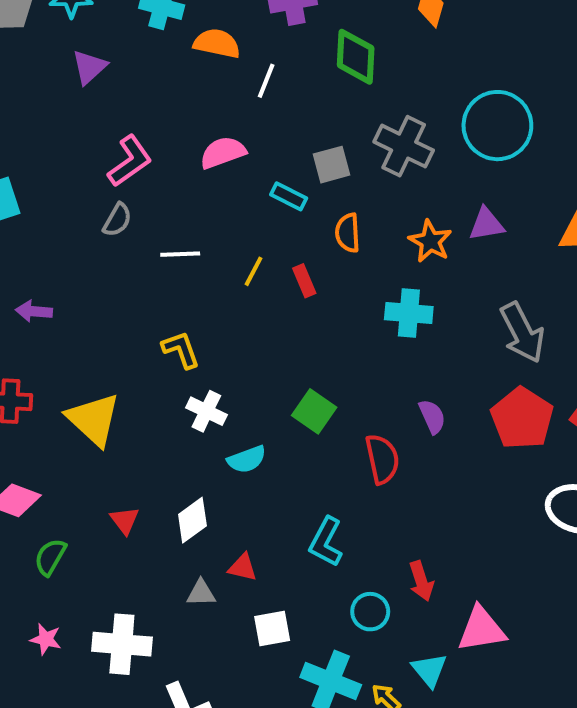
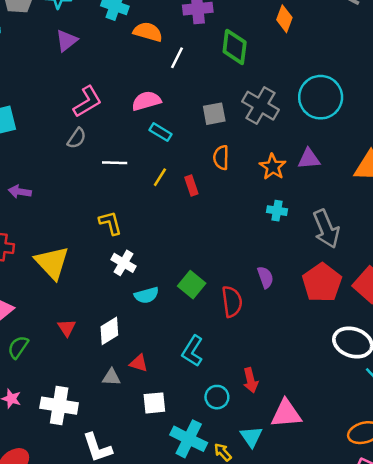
cyan rectangle: (289, 196) -> (161, 132), moved
cyan cross: (409, 313) -> (277, 211), moved, size x0.7
green square: (314, 411) -> (192, 285), moved

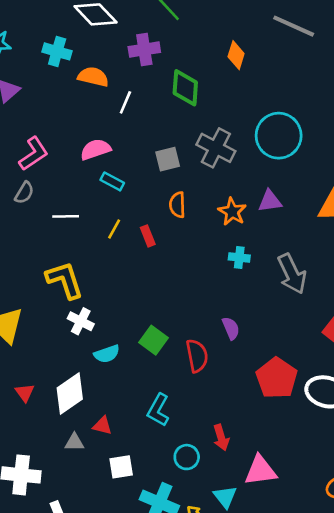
yellow L-shape: (110, 223) -> (65, 280), size x1.5
red pentagon: (322, 283) -> (277, 378), moved
white diamond: (109, 331) -> (70, 394), size x1.4

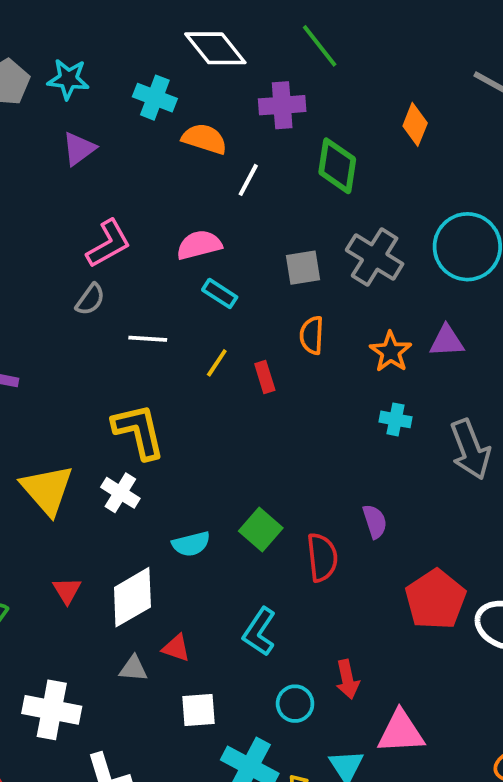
white cross: (81, 321) -> (120, 493), moved

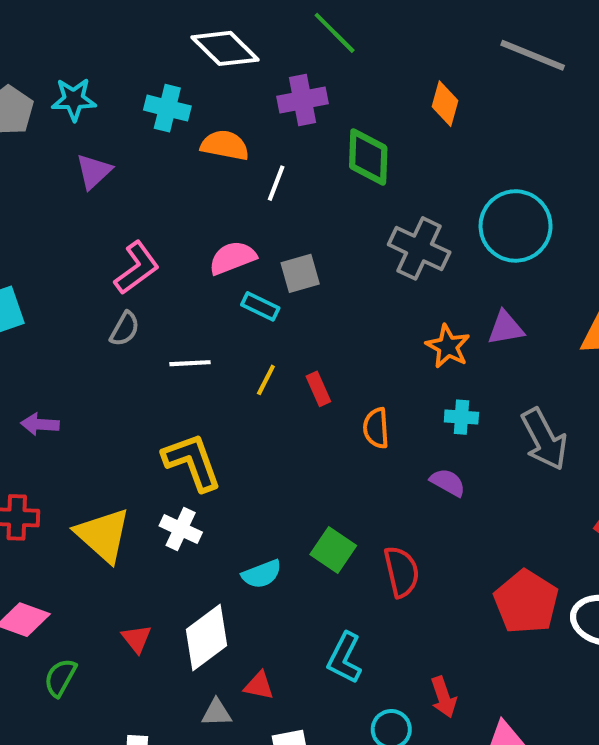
gray square: (303, 268) -> (300, 273), moved
orange semicircle: (312, 335) -> (376, 428), moved
purple semicircle: (375, 521) -> (448, 482), moved, turned -36

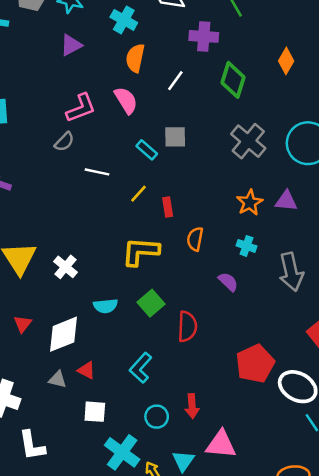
orange semicircle: (225, 145) -> (135, 58), moved, turned -104
pink semicircle: (233, 258) -> (126, 100), moved, turned 64
yellow L-shape: (192, 462) -> (141, 251), moved, turned -81

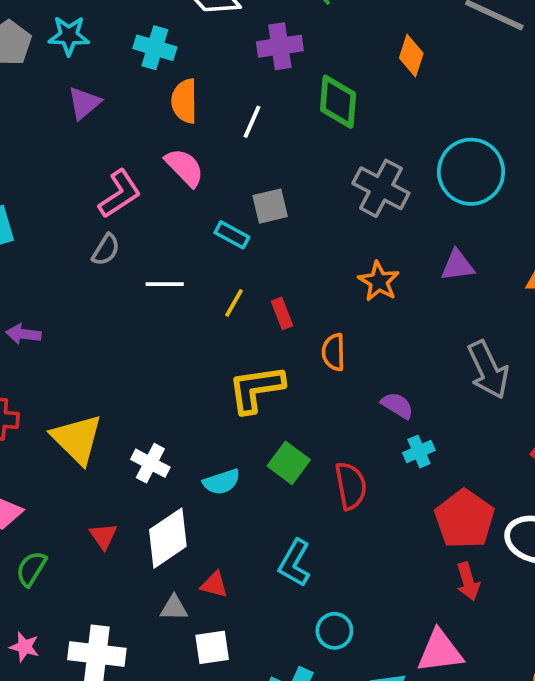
orange star: (250, 203) -> (379, 281), moved
cyan cross: (246, 246) -> (419, 452), moved, turned -30
white cross: (66, 267) -> (150, 463), moved
red arrow: (192, 406) -> (468, 581), moved
white square: (95, 412) -> (212, 647), moved

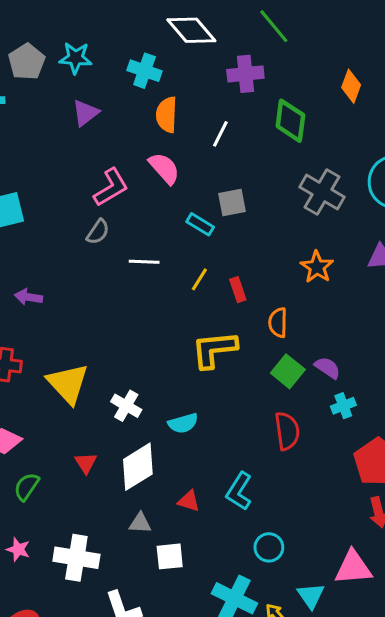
green square: (289, 463) -> (288, 371), moved
red triangle: (214, 585) -> (189, 501), moved

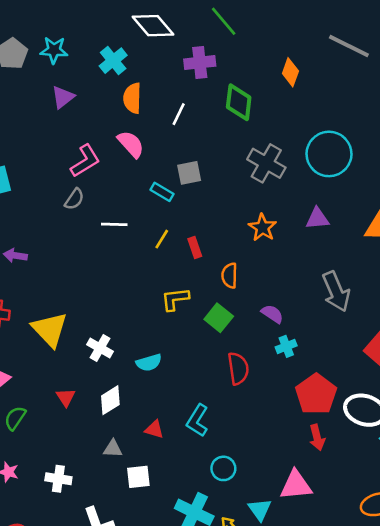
cyan cross: (145, 71) -> (113, 61), turned 32
yellow L-shape: (214, 349) -> (175, 299), size x0.7
green square: (288, 371) -> (219, 318), moved
white diamond: (138, 467) -> (110, 400), size x0.7
white cross: (76, 558) -> (58, 479), size x0.7

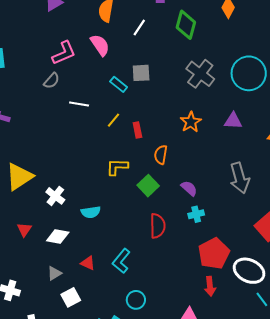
yellow triangle: (50, 329) -> (19, 177), turned 32
white diamond: (110, 400) -> (58, 236), turned 35
gray triangle: (113, 449) -> (54, 273), turned -42
white square: (138, 477) -> (71, 297), turned -30

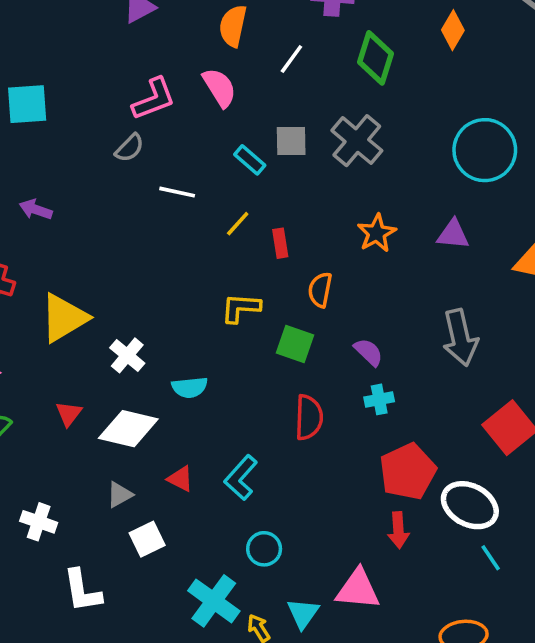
gray cross: (200, 74) -> (357, 141), moved
green square: (148, 186) -> (295, 344), turned -30
white diamond: (58, 236) -> (128, 429), size x1.4

